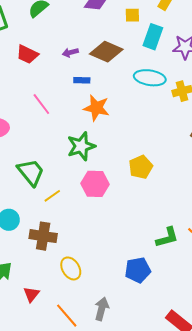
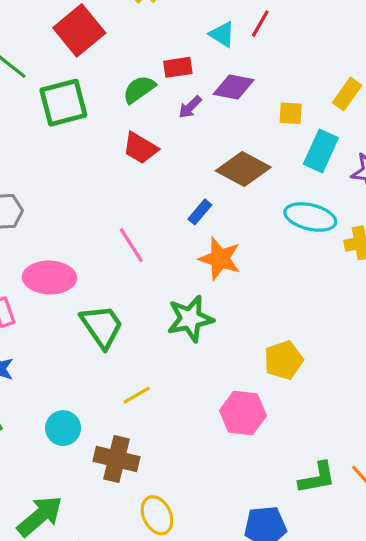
purple arrow: (70, 52) -> (190, 107), moved, turned -35
red trapezoid: (27, 54) -> (140, 148), moved
blue rectangle: (82, 80) -> (200, 212), turned -56
green trapezoid: (31, 172) -> (102, 326), moved
pink hexagon: (95, 184) -> (243, 413), moved

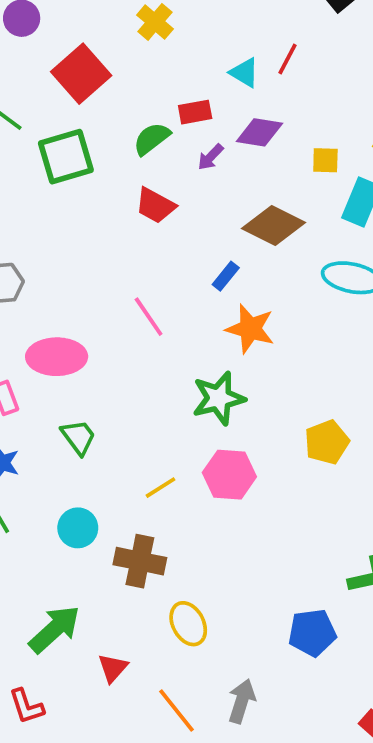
green trapezoid: (102, 326) -> (78, 437), moved, size x0.7
pink hexagon: (243, 413) -> (229, 475), moved

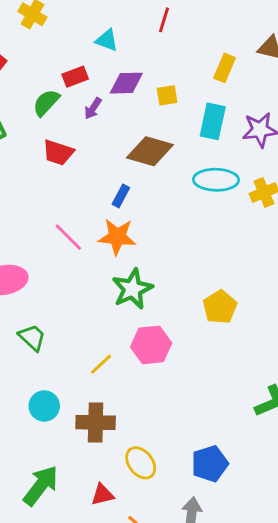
red line: (287, 59) -> (164, 20), moved
yellow square: (325, 160) -> (167, 95), moved
orange star: (250, 329) -> (117, 237), moved
blue pentagon: (312, 633) -> (210, 464), moved
red triangle: (113, 668) -> (102, 495), moved, turned 45

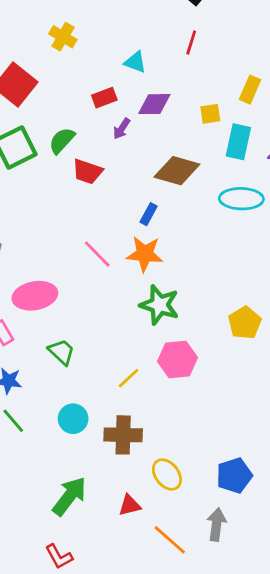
yellow square: (167, 95) -> (210, 114), moved
green semicircle: (46, 103) -> (62, 140), moved
green star: (132, 289) -> (159, 305), turned -30

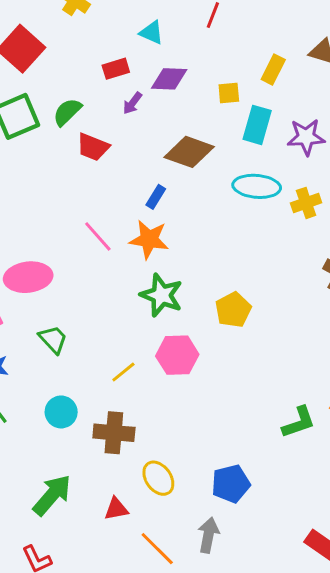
yellow pentagon: (245, 323) -> (233, 310), moved

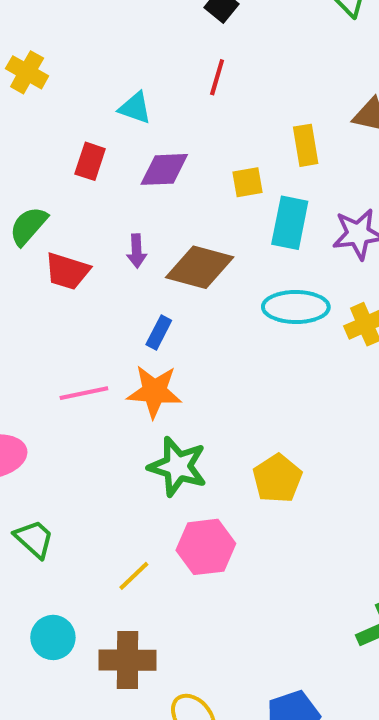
red rectangle: (116, 69) -> (90, 161), turned -50
yellow rectangle: (273, 70) -> (306, 145), turned -32
purple arrow: (132, 103) -> (137, 251), moved, turned -35
pink line: (98, 236) -> (84, 393), turned -56

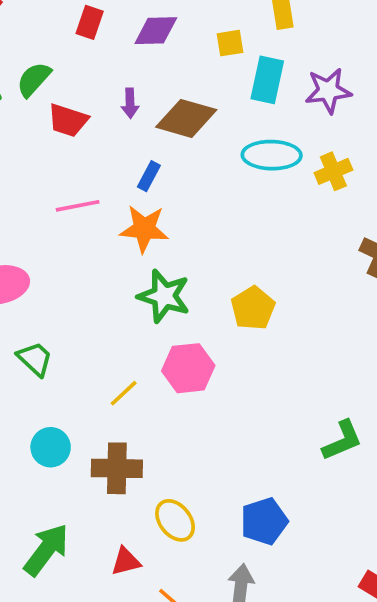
pink line: (84, 393) -> (78, 206), moved

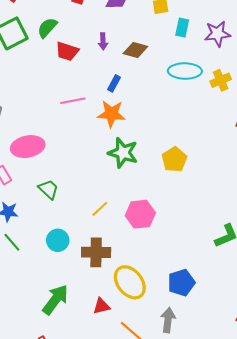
cyan rectangle: (267, 80) -> (182, 28), size x0.7
brown diamond: (186, 118) -> (135, 50), size x0.7
pink hexagon: (188, 368) -> (140, 214), moved
yellow ellipse: (175, 520) -> (130, 282), size x1.4

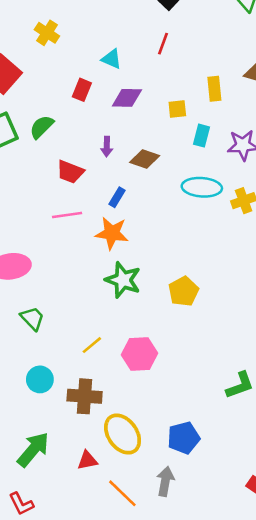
red trapezoid: (67, 51) -> (70, 172), moved

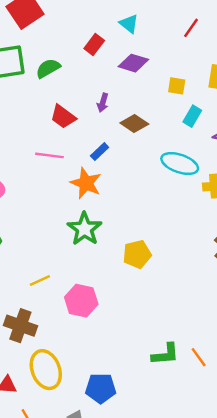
red line: (163, 44) -> (191, 28), moved

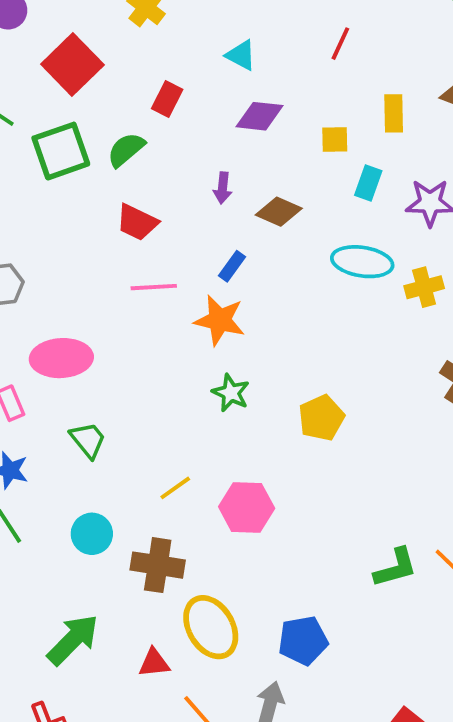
red rectangle: (94, 45) -> (167, 99), moved
red trapezoid: (63, 117) -> (137, 222), moved
green star: (85, 229) -> (231, 393), size x0.7

